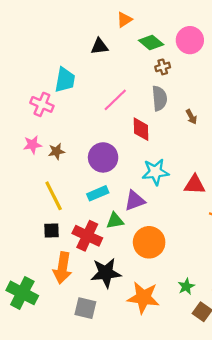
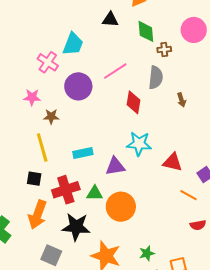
green diamond: (151, 42) -> (146, 31), moved, turned 35
brown star: (56, 151) -> (51, 117), moved
purple circle: (103, 157) -> (78, 86), moved
green triangle: (115, 221) -> (95, 193), moved
red cross: (87, 236) -> (66, 190), turned 36

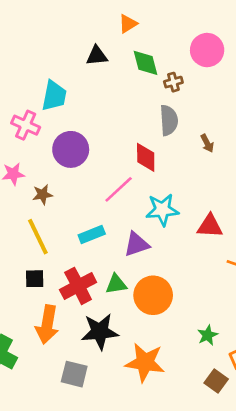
pink line: (115, 71) -> (119, 189), moved
green star: (147, 253) -> (208, 335), moved

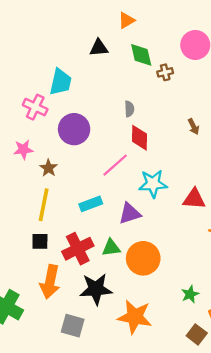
gray semicircle: (169, 120) -> (129, 109), moved, size x0.6
brown star: (42, 195) -> (48, 168), turned -30
yellow line: (38, 237) -> (44, 205), turned 36

